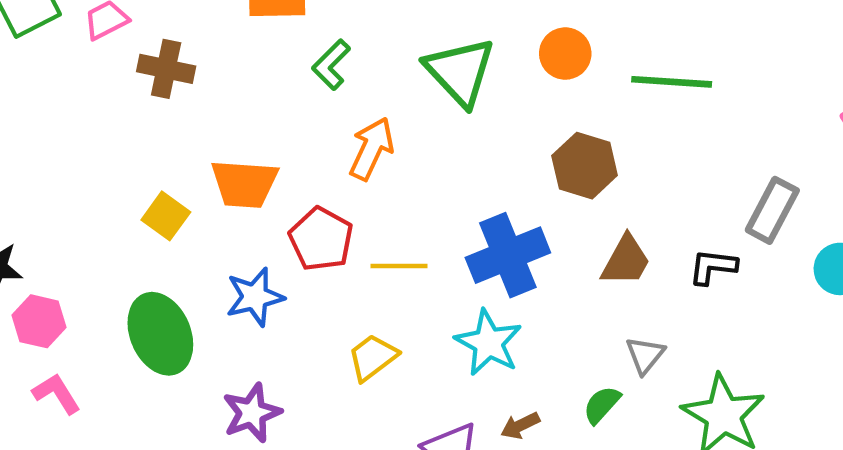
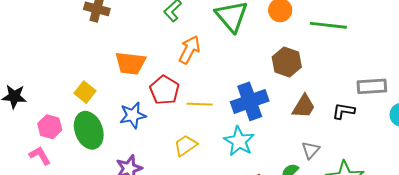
gray rectangle: (772, 210) -> (372, 86), turned 56
yellow square: (166, 216) -> (85, 92), moved
pink hexagon: (39, 321) -> (50, 127), moved

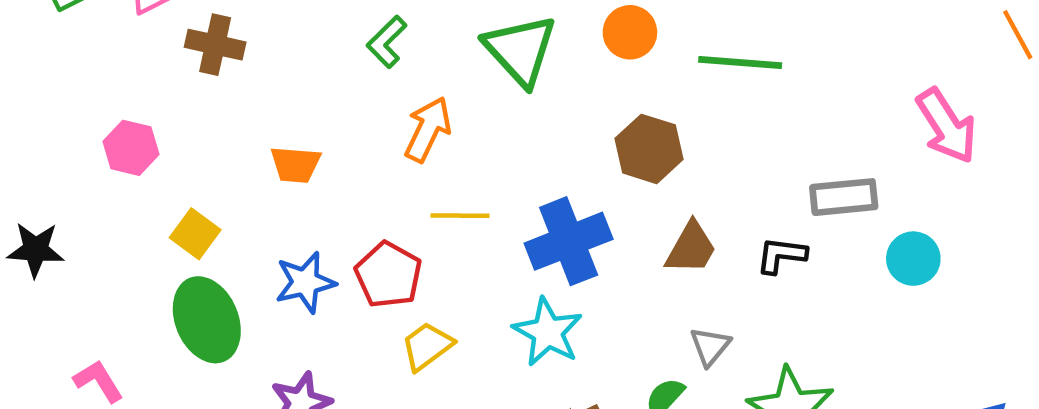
orange trapezoid: (130, 63) -> (295, 165), size x0.7
red pentagon: (164, 90) -> (388, 275), moved
yellow line: (200, 104) -> (460, 216), moved
pink hexagon: (50, 127) -> (131, 148), moved

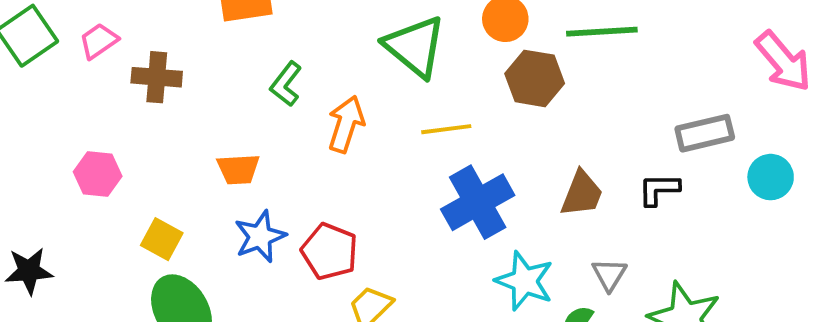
green L-shape: (387, 42) -> (286, 84), moved
brown hexagon: (649, 149) -> (535, 78), moved
yellow line: (460, 216) -> (446, 129), moved
blue star: (305, 282) -> (260, 237), moved
cyan star: (548, 332) -> (525, 281), moved

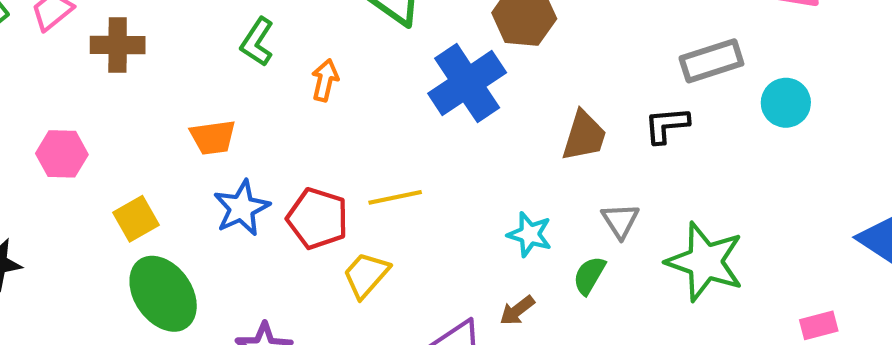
orange arrow: (346, 124) -> (325, 80), size x0.7
yellow line: (446, 129) -> (395, 197), moved
blue cross: (478, 202) -> (467, 83), moved
yellow square: (162, 239) -> (136, 219), turned 36
cyan star: (525, 281) -> (530, 234), size x0.7

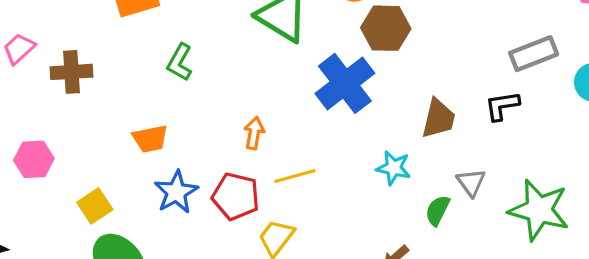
orange arrow: (325, 80) -> (254, 133), moved
cyan star: (530, 234) -> (394, 168), moved
green semicircle: (589, 275) -> (438, 210), moved

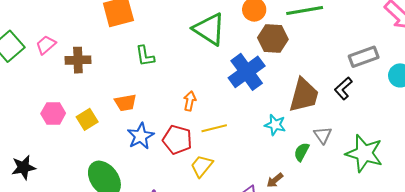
green L-shape: (180, 62) -> (145, 56), turned -40
black L-shape: (502, 106) -> (343, 88), turned -35
brown trapezoid: (439, 119) -> (304, 95), size x1.4
yellow square: (95, 206) -> (87, 119), moved

